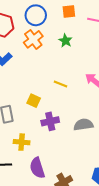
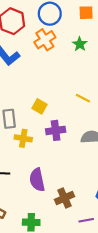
yellow line: (60, 84) -> (83, 98), moved
yellow cross: (22, 142) -> (23, 138), moved

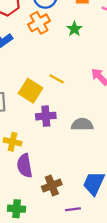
yellow line: (83, 98) -> (57, 79), moved
yellow square: (40, 106) -> (31, 91), size x1.5
yellow cross: (23, 138) -> (13, 142), moved

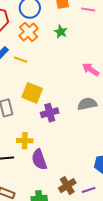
yellow line: (57, 79) -> (21, 60), moved
gray semicircle: (82, 125) -> (87, 104), moved
brown cross: (52, 186) -> (67, 186), moved

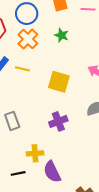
yellow square: (32, 93) -> (59, 82), moved

